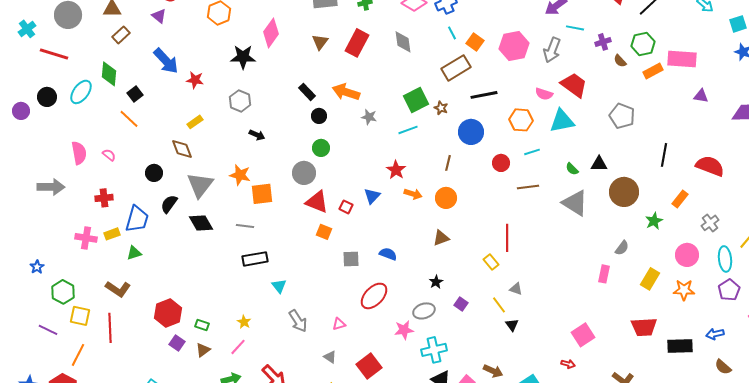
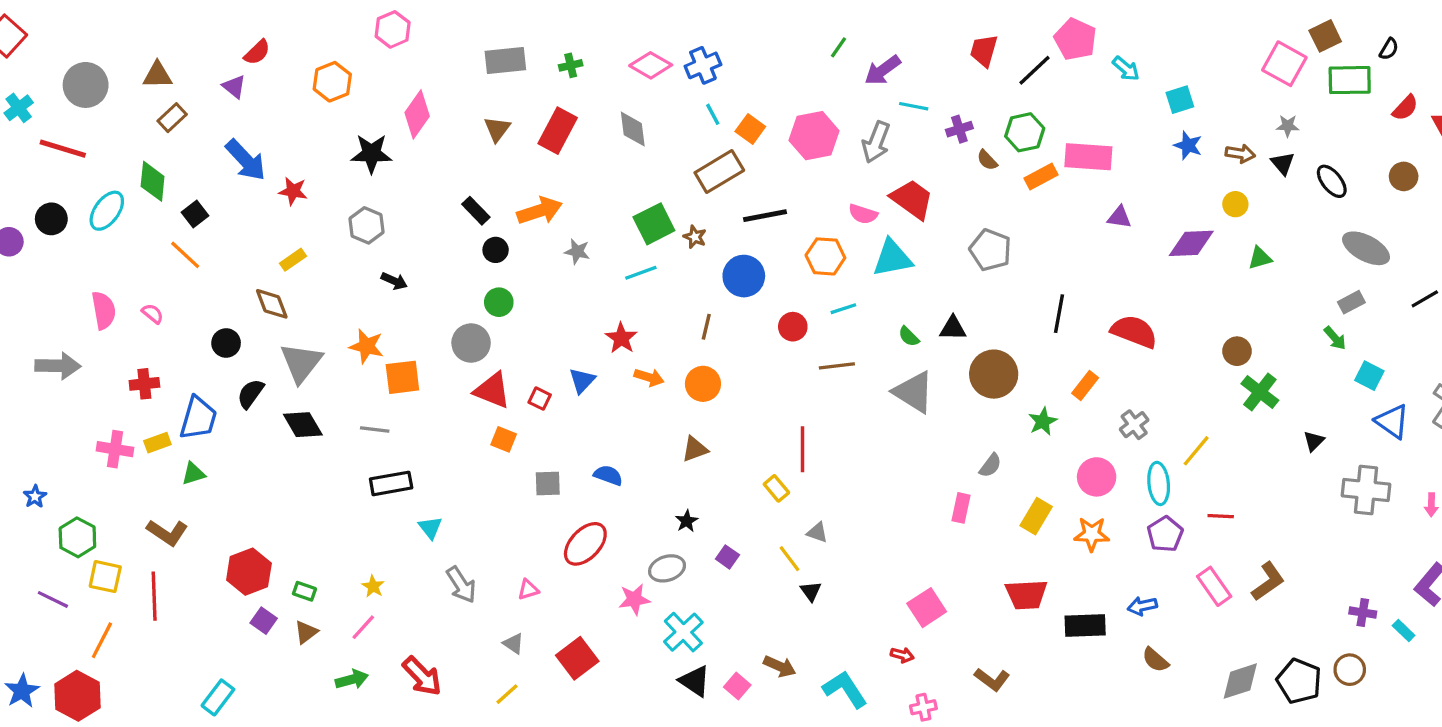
orange arrow: (346, 92) -> (540, 211), turned 144
cyan cross: (434, 350) -> (683, 632), turned -30

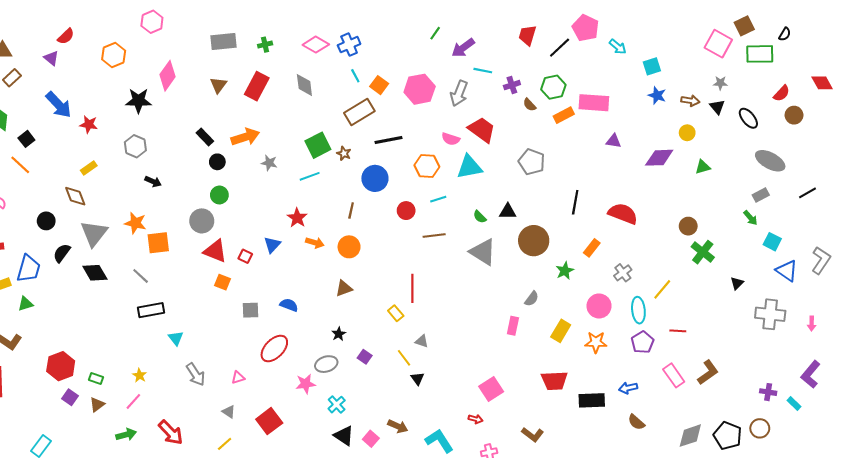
red semicircle: (1405, 108) -> (782, 93), moved
gray line: (375, 430) -> (141, 276), turned 36
cyan cross: (683, 632) -> (337, 405), size x0.7

